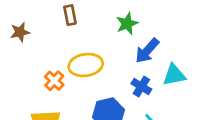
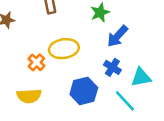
cyan triangle: (174, 75) -> (141, 77), moved

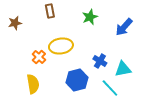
blue arrow: (117, 36) -> (124, 27), moved
yellow semicircle: (29, 96) -> (33, 84), turned -96

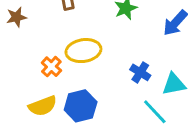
blue hexagon: (77, 80) -> (81, 106), moved
yellow semicircle: (33, 84) -> (43, 106), turned 78

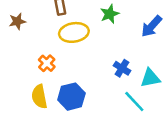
yellow ellipse: (83, 51) -> (74, 32), moved
yellow semicircle: (43, 106) -> (39, 97), turned 100

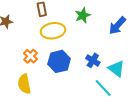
cyan triangle: (150, 78) -> (116, 69), turned 48
blue hexagon: (71, 97) -> (59, 61), moved

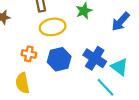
orange cross: (30, 56) -> (29, 54), turned -32
blue cross: (93, 60) -> (95, 58), size x1.5

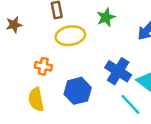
blue hexagon: (59, 59) -> (78, 91), moved

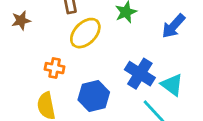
yellow ellipse: (70, 36) -> (85, 33), turned -36

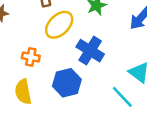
blue cross: (140, 74) -> (90, 51), moved

